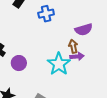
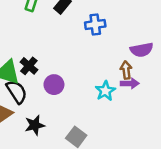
cyan star: (59, 64) -> (105, 91), size x0.7

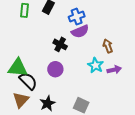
purple semicircle: (142, 50) -> (80, 31), moved
black cross: (29, 66) -> (60, 44), moved
purple arrow: (130, 83) -> (114, 70), moved

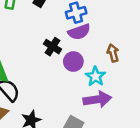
purple circle: (55, 69) -> (73, 62), moved
purple arrow: (114, 70) -> (97, 99), moved, size x1.5

